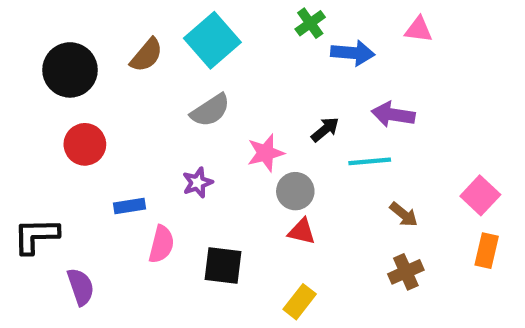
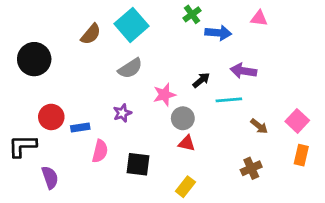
black circle: (70, 70) -> (34, 59), moved
red circle: (85, 144) -> (51, 117), moved
brown arrow: (404, 215) -> (259, 126), moved

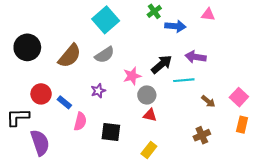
brown semicircle: (91, 34) -> (70, 56), moved, size x1.4
black arrow: (201, 80) -> (162, 64), size x1.5
blue rectangle: (80, 127) -> (64, 102), turned 48
purple semicircle: (50, 177) -> (40, 143), size x1.4

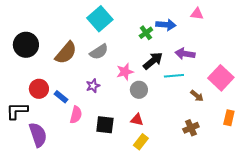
green cross: (154, 11) -> (146, 33), moved
pink square: (239, 97) -> (221, 78), moved, size x1.4
red triangle: (150, 115) -> (137, 120), moved

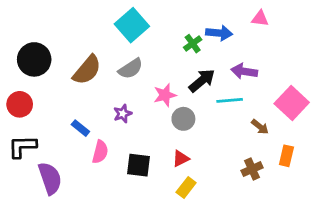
red circle: (39, 89) -> (20, 104), moved
orange rectangle: (229, 118) -> (286, 156), moved
red triangle: (137, 120) -> (181, 158), turned -40

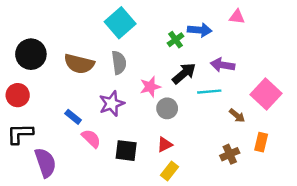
gray semicircle: (131, 69) -> (119, 63), turned -65
brown semicircle: (87, 70) -> (79, 64), turned 64
purple star: (123, 114) -> (112, 104), size x1.5
pink semicircle: (100, 152) -> (91, 139), turned -60

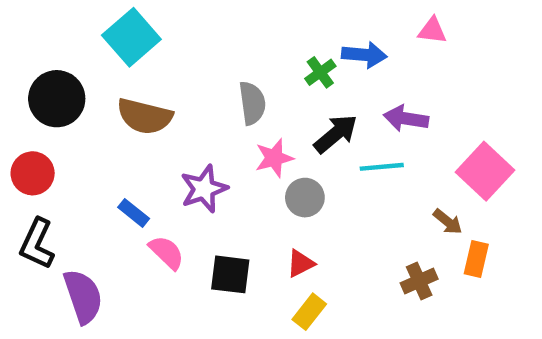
cyan square: (120, 23) -> (131, 37), moved
gray semicircle: (119, 63) -> (252, 103), moved
brown arrow: (237, 116) -> (448, 222), moved
black L-shape: (20, 134) -> (37, 244), turned -64

